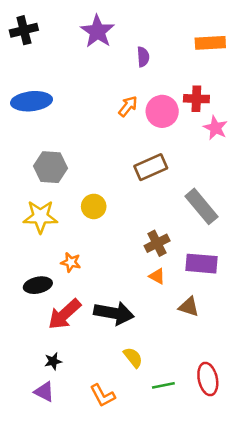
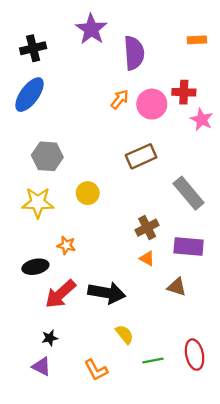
black cross: (24, 30) -> (33, 48), moved
orange rectangle: (210, 43) -> (197, 40), size x0.7
purple semicircle: (143, 57) -> (134, 53), size x1.8
blue ellipse: (32, 101) -> (30, 95), turned -48

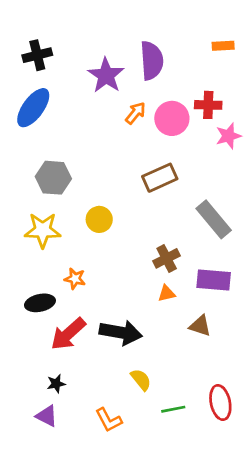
purple star: (91, 29) -> (106, 75), moved
pink star: (202, 119) -> (228, 136), turned 30
orange triangle: (147, 258) -> (167, 293), turned -42

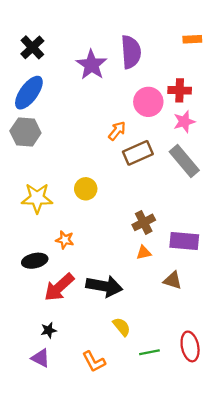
black cross: (37, 55) -> (32, 47), turned -30
orange arrow: (136, 113) -> (117, 131), moved
pink star: (228, 136) -> (184, 122), moved
gray hexagon: (53, 178) -> (25, 132), moved
gray rectangle: (214, 219) -> (184, 161), moved

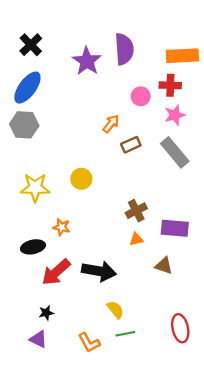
orange rectangle: (192, 39) -> (182, 56), moved, size x1.8
pink circle: (148, 102) -> (141, 96), size x0.7
brown rectangle: (138, 153) -> (131, 145), size x0.7
green line: (149, 352) -> (125, 334), moved

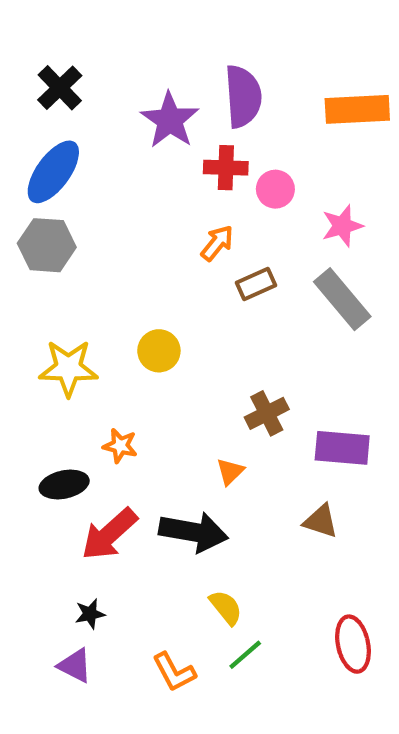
red cross: (170, 85) -> (226, 168), moved
orange triangle: (136, 239) -> (230, 472), moved, turned -32
green line: (125, 334) -> (245, 655), turned -30

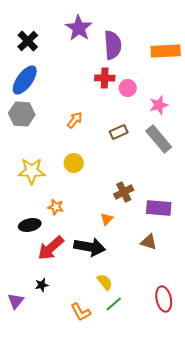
purple star: (170, 120) -> (79, 28), moved
orange arrow: (217, 243) -> (75, 120), moved
purple triangle: (75, 666) -> (16, 301), moved, turned 42

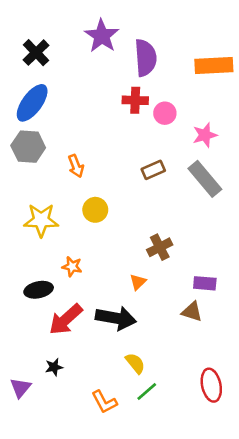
orange arrow: (75, 120) -> (76, 166), moved, turned 120
purple rectangle: (159, 208) -> (205, 283), moved, size x0.7

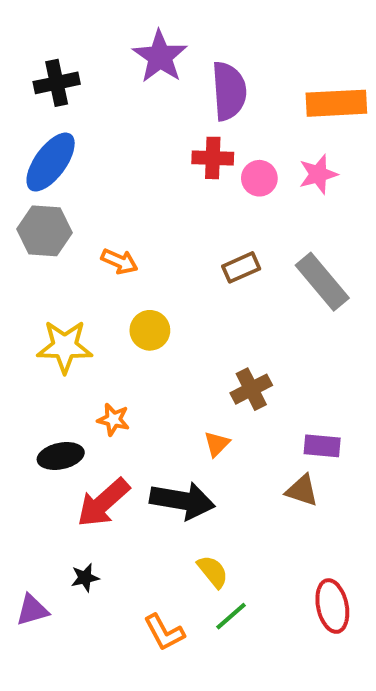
black cross: (36, 53) -> (57, 83), turned 32
pink star: (205, 135) -> (318, 174), moved
orange arrow: (76, 166) -> (119, 261), turned -45
purple triangle: (21, 388) -> (32, 610), turned 35

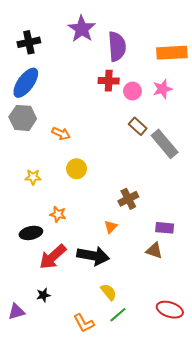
brown rectangle: (241, 267) -> (138, 126), moved, turned 66
yellow star: (65, 347) -> (33, 177), size x0.6
red ellipse: (332, 606) -> (170, 310), turned -60

